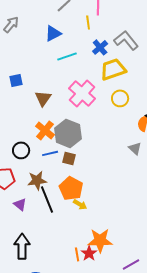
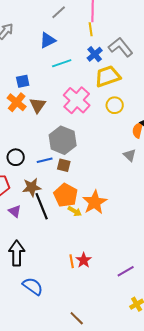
yellow line: (88, 22) -> (91, 29), moved
blue square: (16, 80) -> (23, 81), moved
orange cross: (45, 130) -> (17, 102), moved
orange star: (100, 240) -> (95, 202), moved, turned -30

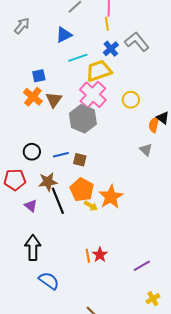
yellow trapezoid: (108, 76) -> (99, 71), moved
gray hexagon: (63, 140) -> (83, 119), moved

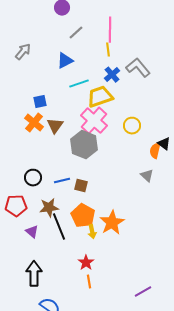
yellow arrow: (91, 206) -> (92, 232), turned 48
red star: (100, 255) -> (86, 263), moved

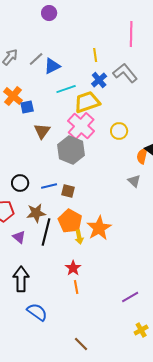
pink line: (110, 30) -> (131, 34), moved
gray line: (76, 33) -> (36, 59), moved
orange cross: (34, 123) -> (13, 96), moved
black line: (59, 227) -> (46, 232), turned 36

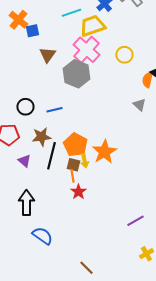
brown square: (68, 191) -> (73, 165), moved
orange line: (76, 287) -> (72, 176), moved

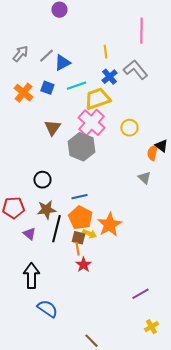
blue square: (32, 31) -> (47, 88), moved, turned 32
black circle: (25, 107) -> (42, 180), moved
blue line: (54, 110) -> (79, 197), moved
yellow arrow: (84, 161) -> (89, 234), turned -56

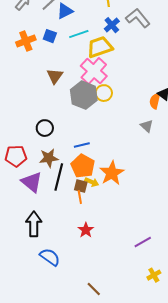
orange cross: (23, 93) -> (26, 41), turned 30
yellow circle: (129, 128) -> (104, 93), moved
purple triangle: (29, 234) -> (32, 182), size x1.6
red star: (83, 265) -> (86, 230), moved

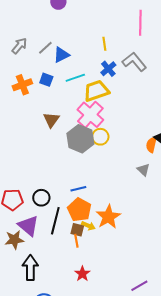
black circle: (45, 128) -> (41, 198), moved
brown star: (49, 158) -> (14, 240), moved

